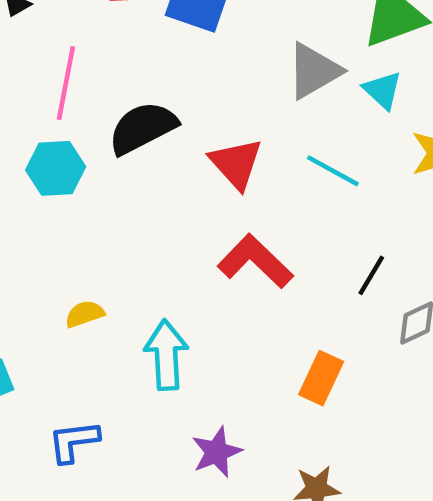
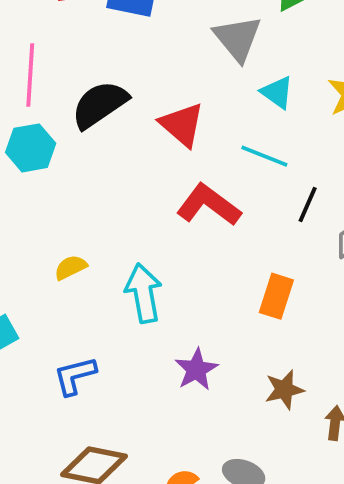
gray triangle: (314, 71) -> (238, 38), turned -32
cyan triangle: (383, 90) -> (277, 92), moved
cyan line: (333, 171) -> (264, 156), moved

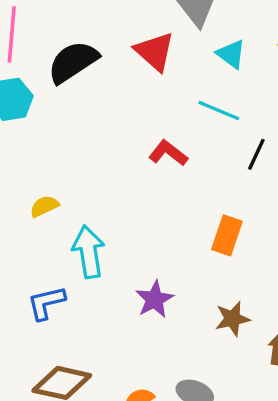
red triangle: (182, 125) -> (155, 51), moved
red L-shape: (209, 205) -> (168, 153), size x0.7
cyan arrow: (144, 293) -> (89, 252), moved

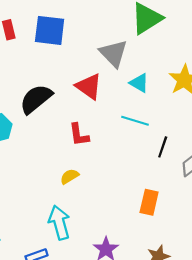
red L-shape: (168, 153) -> (79, 135), moved, turned -130
yellow semicircle: (44, 206) -> (69, 176), moved

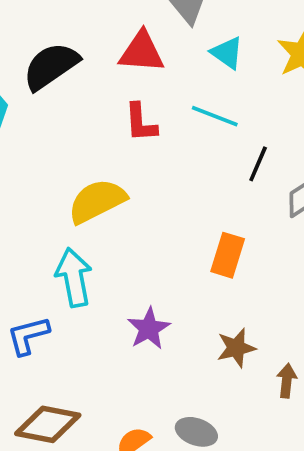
red triangle: (89, 86) -> (142, 52), turned -36
red L-shape: (79, 135) -> (141, 123), moved
yellow semicircle: (69, 176) -> (97, 201), size x1.8

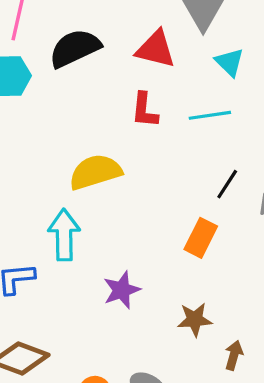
cyan line: (215, 116) -> (210, 115), turned -39
black line: (258, 164) -> (227, 184), moved

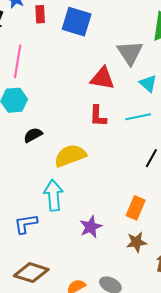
black semicircle: (75, 48) -> (33, 135), moved, size x0.6
orange rectangle: (201, 238) -> (136, 208), moved

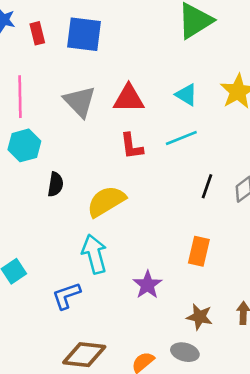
gray triangle: (130, 53) -> (80, 101), moved
black semicircle: (33, 135) -> (55, 184), turned 138
brown star: (136, 242) -> (199, 317), moved, turned 30

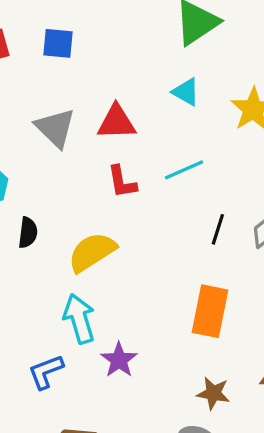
blue square: (84, 34) -> (58, 43), size x0.7
cyan triangle: (186, 95) -> (186, 92), moved
orange rectangle: (199, 251) -> (210, 311), size x1.4
purple star: (148, 285) -> (119, 360), moved

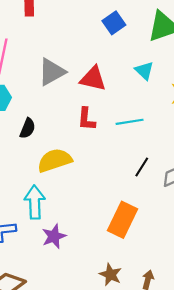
blue square: (58, 43) -> (114, 23), moved, turned 35
gray triangle: (55, 128) -> (52, 72), turned 32
black semicircle: (28, 233) -> (28, 128), moved

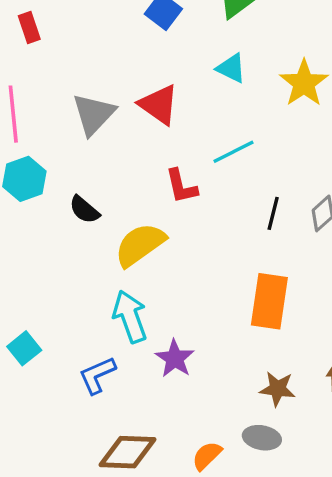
red triangle: (93, 79) -> (159, 105), turned 40
red L-shape: (86, 119) -> (181, 186), moved
black semicircle: (28, 128) -> (84, 210), turned 126

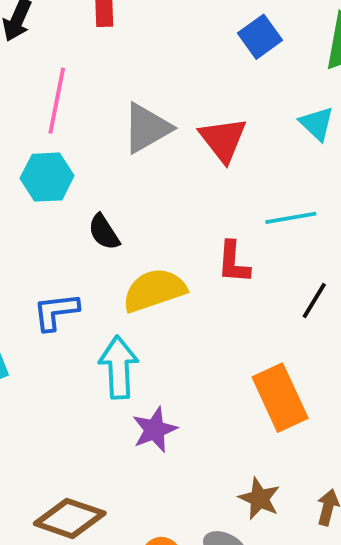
red L-shape: (181, 186) -> (233, 262), moved
orange rectangle: (269, 301) -> (280, 398), turned -50
blue L-shape: (97, 375) -> (56, 312), moved

